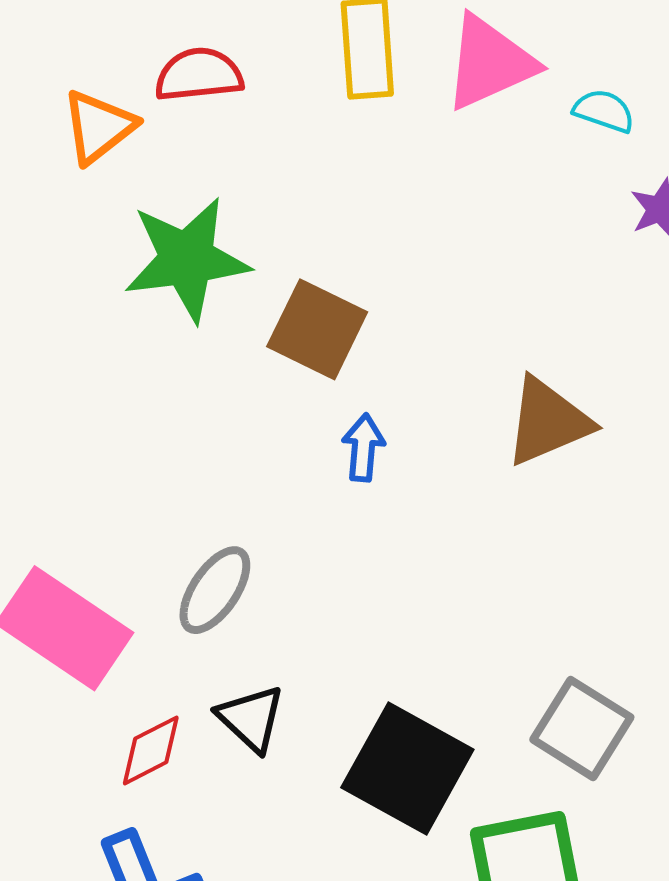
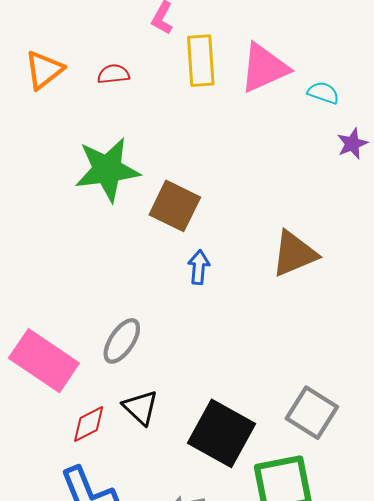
red semicircle: (199, 75) -> (114, 74), size x0.7
orange triangle: (99, 127) -> (44, 70), moved

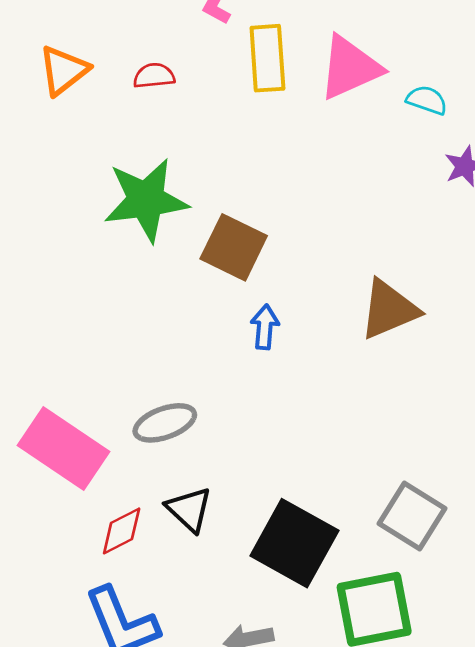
gray ellipse: (122, 341) -> (165, 423), turned 36

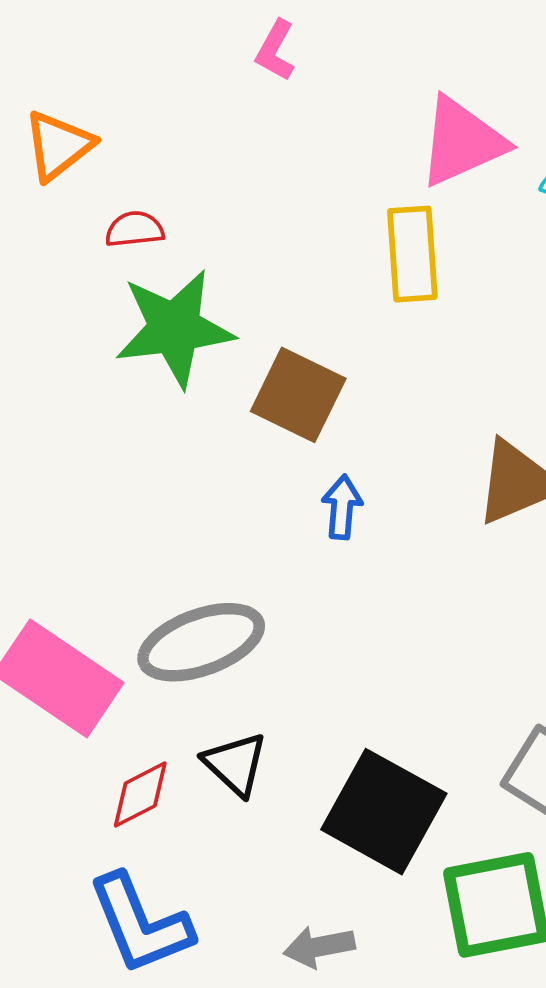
yellow rectangle: (267, 58) -> (412, 254), moved
red semicircle: (154, 76) -> (135, 229), moved
gray ellipse: (165, 423) -> (201, 642), size x1.4

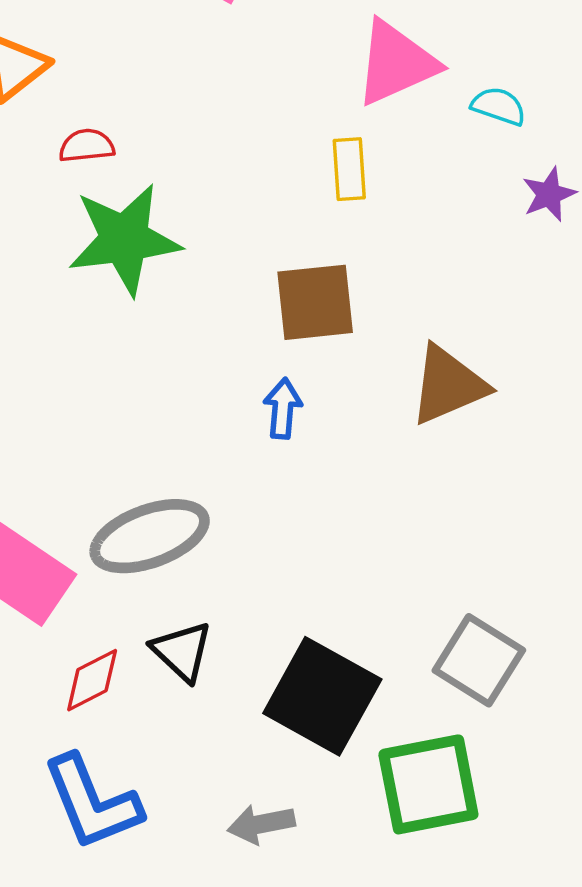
yellow rectangle: (412, 254) -> (349, 169), size x0.7
brown square: (298, 395) -> (315, 302), moved, turned -32

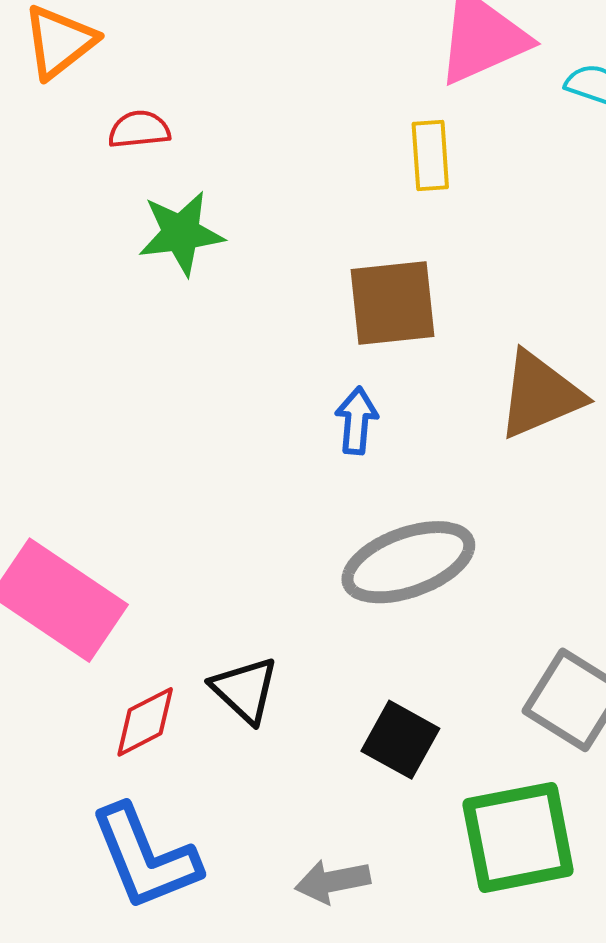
green star: (124, 239) -> (181, 233), size x0.7
gray ellipse: (150, 536) -> (408, 562), moved
black square: (322, 696) -> (400, 740), size x0.6

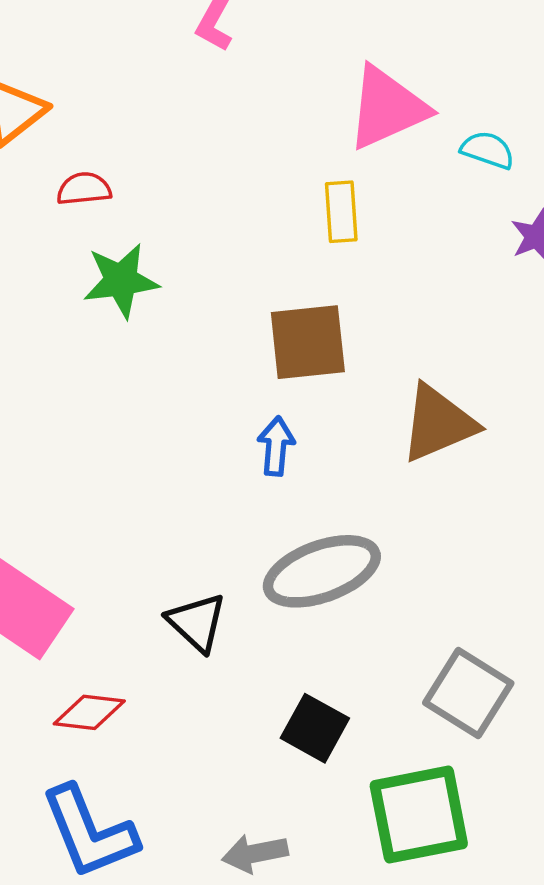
black triangle: (245, 690) -> (197, 622), moved
red diamond: (145, 722) -> (89, 712), turned 34

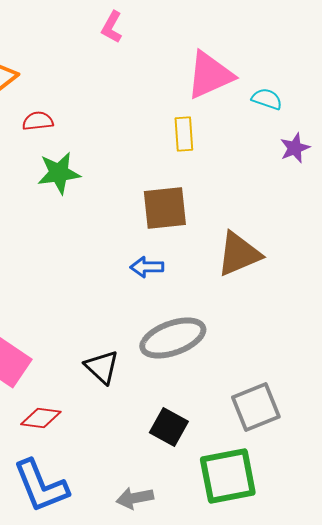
blue arrow: (276, 446) -> (147, 267), turned -96
gray square: (468, 693) -> (256, 407), turned 36

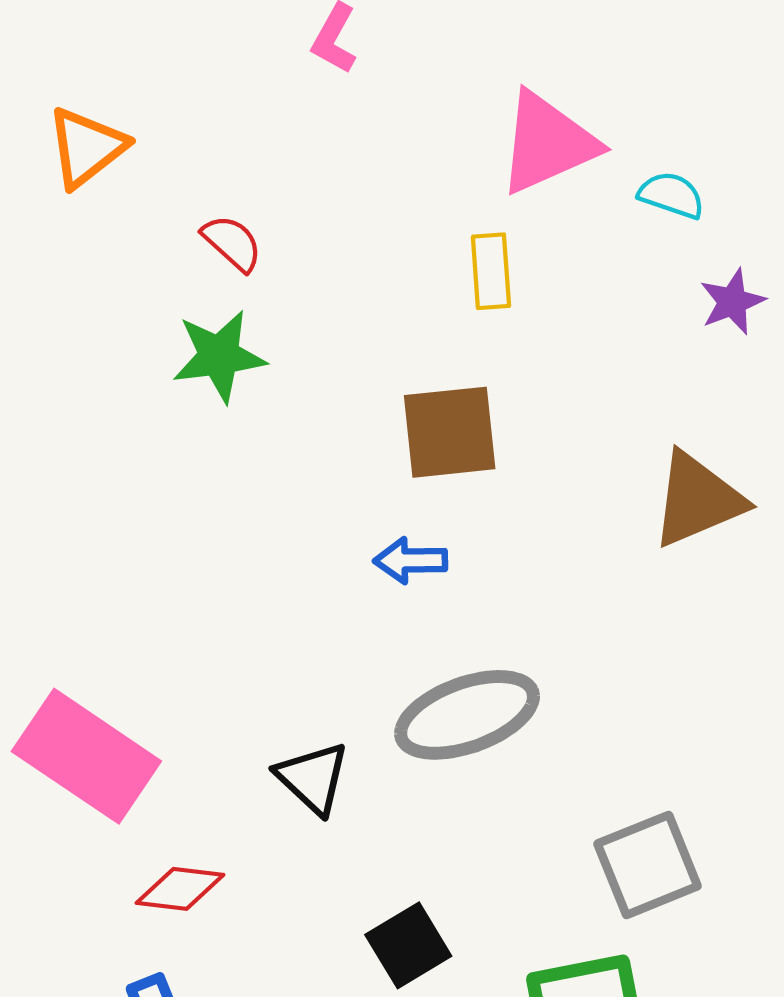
red semicircle: (38, 121) -> (232, 243), moved, turned 48
brown triangle: (239, 254) -> (698, 500), moved
black square: (169, 427) -> (408, 945), moved, turned 30

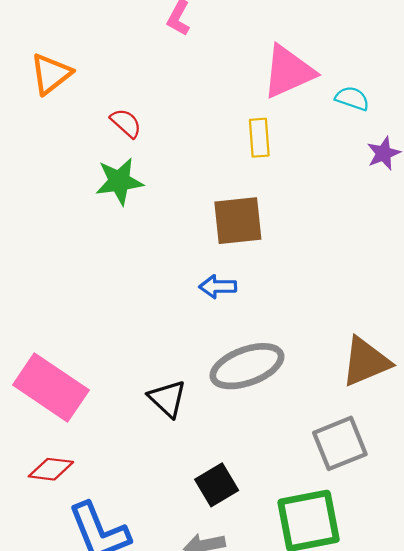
brown triangle: (698, 500) -> (366, 362), moved
red diamond: (180, 889) -> (51, 469), moved

